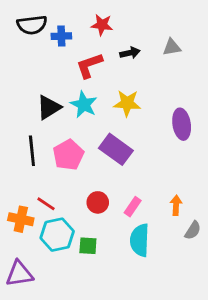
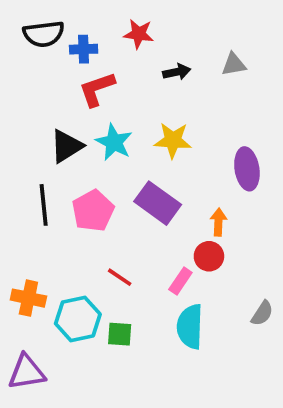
red L-shape: (89, 65) -> (97, 89), moved
red circle: (98, 202) -> (209, 256), moved
red line: (46, 204) -> (120, 277), moved
orange arrow: (176, 205) -> (218, 222), moved

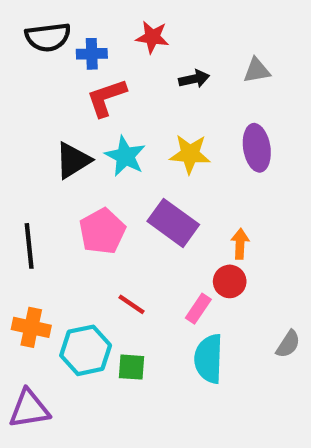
purple ellipse: (247, 169) -> (257, 148), moved
black line: (44, 205) -> (29, 246), moved

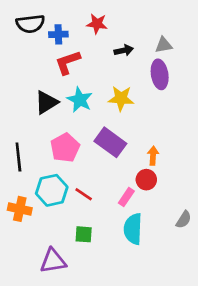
purple ellipse: (257, 148) -> (160, 74), moved
cyan hexagon: (86, 350) -> (52, 190), moved
purple triangle: (29, 409) -> (53, 261), moved

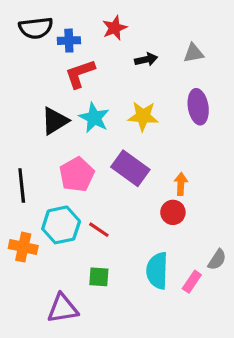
red star: (97, 24) -> (115, 28), turned -30
purple ellipse: (160, 74) -> (198, 107), moved
pink rectangle: (126, 197) -> (192, 282), moved

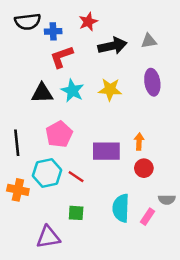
black arrow: (146, 59) -> (112, 46), size x1.6
black triangle: (55, 121) -> (42, 93), turned 30
purple rectangle: (130, 168) -> (106, 151), moved, turned -36
red circle: (173, 212) -> (144, 168), moved
gray semicircle: (217, 260) -> (167, 200), turned 56

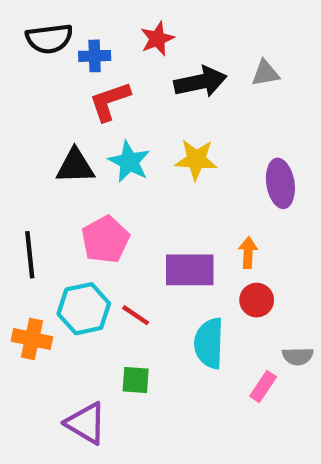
purple ellipse: (152, 82) -> (280, 183), moved
cyan semicircle: (121, 208) -> (209, 343), moved
purple triangle: (48, 237) -> (86, 423), turned 40

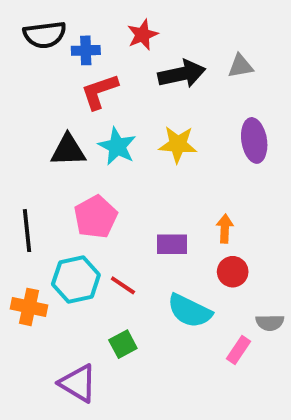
purple ellipse: (280, 183) -> (254, 140), moved
purple rectangle: (190, 270) -> (172, 244), size x0.7
cyan semicircle: (209, 343) -> (190, 311), turned -66
green square: (136, 380) -> (123, 344), turned -32

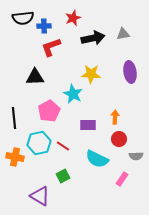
cyan star: (117, 146) -> (73, 94), moved
gray semicircle: (270, 323) -> (136, 156), moved

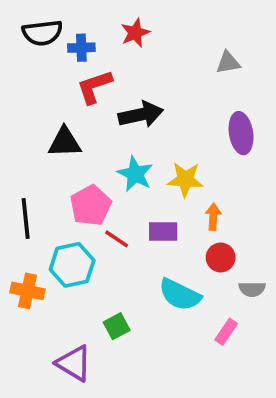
black arrow: (93, 38) -> (141, 115), moved
yellow star: (91, 74) -> (185, 180), moved
red line: (63, 146) -> (117, 239), moved

